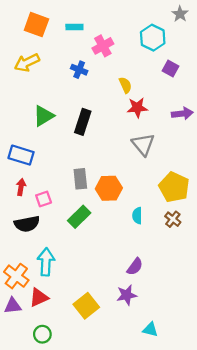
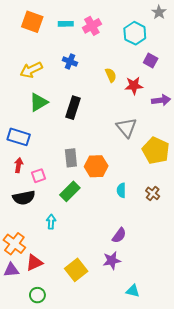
pink cross: (103, 46) -> (92, 26), moved
yellow arrow: (27, 63) -> (31, 70), moved
red star: (137, 108) -> (134, 86), moved
yellow pentagon: (174, 187) -> (156, 151), moved
cyan arrow: (46, 262) -> (51, 222), moved, size x0.6

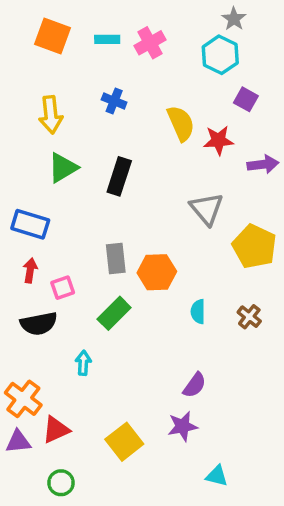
gray star: (159, 12) -> (234, 19), moved
yellow arrow: (31, 70) -> (51, 115), turned -70
yellow semicircle: (111, 75) -> (181, 123), size x1.5

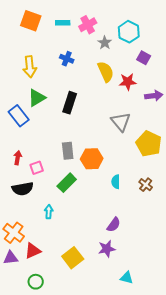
gray star: (234, 19) -> (105, 43), moved
blue rectangle: (30, 224) -> (19, 116), moved, turned 35

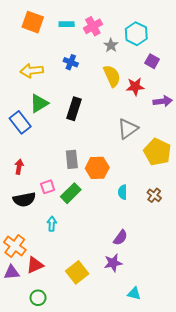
yellow arrow: (30, 67) -> (32, 71), turned 90
gray triangle: (121, 122) -> (128, 129), turned 35
pink square: (37, 168) -> (48, 187), moved

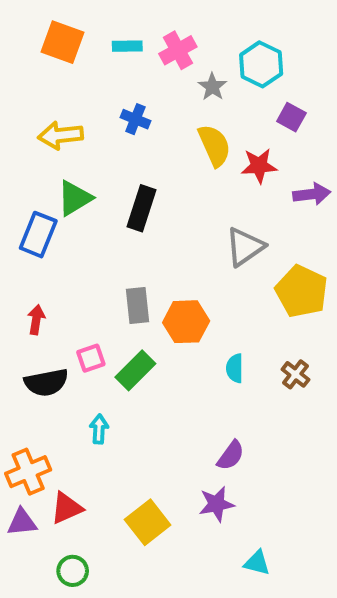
blue rectangle: (20, 122) -> (38, 235), turned 60
orange cross: (15, 246) -> (28, 472), turned 30

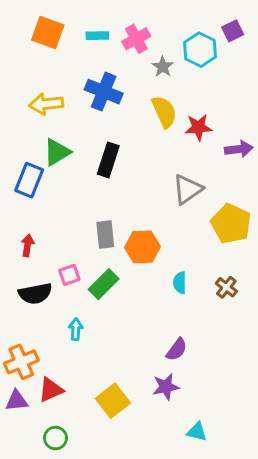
purple square: (291, 117) -> (233, 31), moved, turned 35
blue cross: (135, 119) -> (104, 92), size x1.6

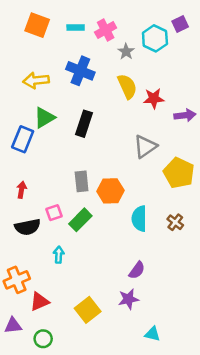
cyan semicircle: (180, 283) -> (139, 219), size x1.5
purple triangle: (17, 401) -> (13, 326), moved

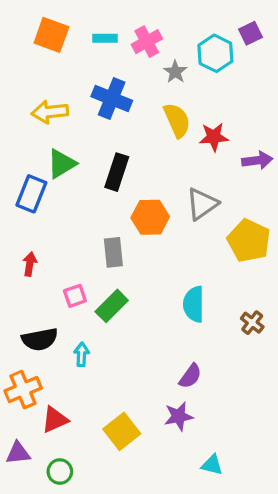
orange hexagon: (110, 191) -> (150, 217), moved
brown cross: (175, 222) -> (252, 323), moved
black semicircle: (28, 227) -> (40, 339), moved

